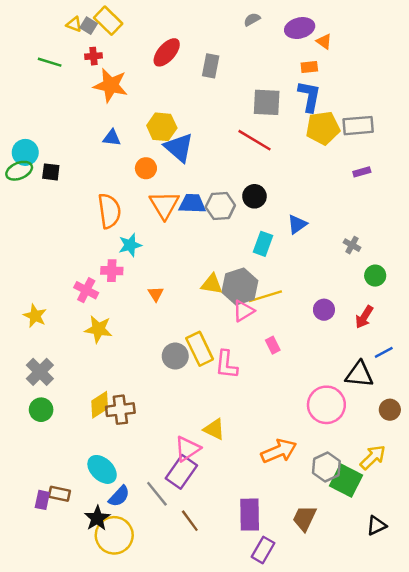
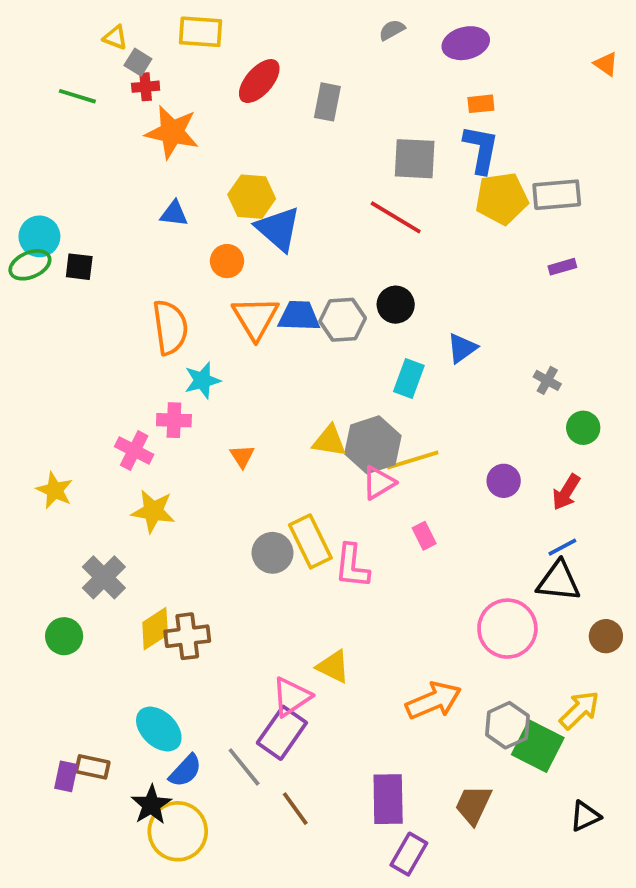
yellow rectangle: (108, 21) -> (200, 32), moved, turned -40
gray square: (89, 26) -> (138, 62), moved
orange triangle: (324, 41) -> (606, 64), moved
blue line: (384, 352) -> (562, 547), moved
gray cross: (40, 372) -> (104, 577), moved

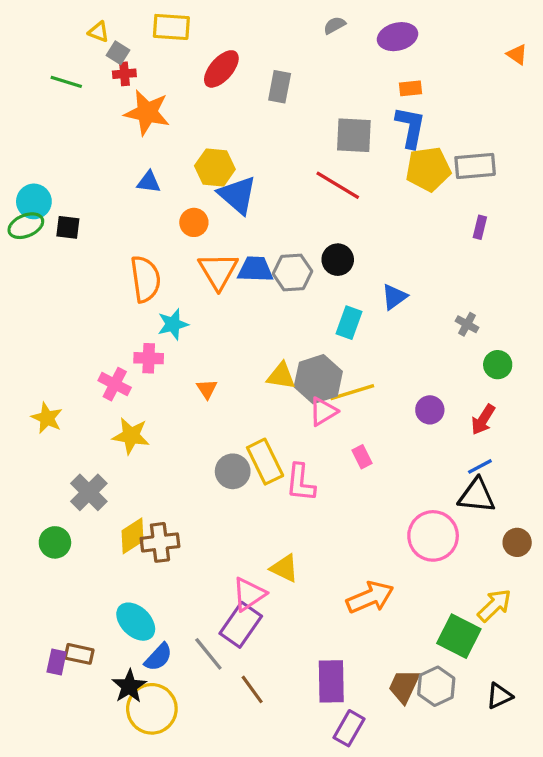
purple rectangle: (562, 267) -> (480, 227), turned -60
gray hexagon: (507, 725) -> (436, 686), moved

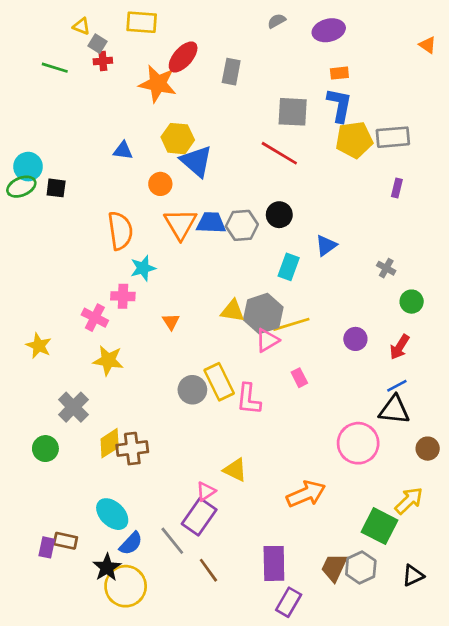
orange star: (147, 113) -> (158, 84), moved
pink triangle: (249, 594) -> (206, 491), size x0.7

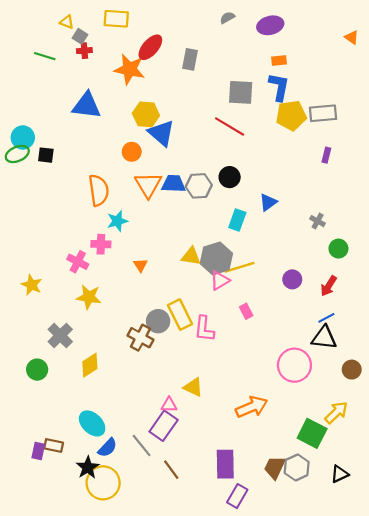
blue triangle: (123, 151) -> (87, 106), moved, size x1.8
brown cross: (132, 449) -> (140, 338), moved, turned 35
pink triangle: (206, 491) -> (169, 405), turned 35

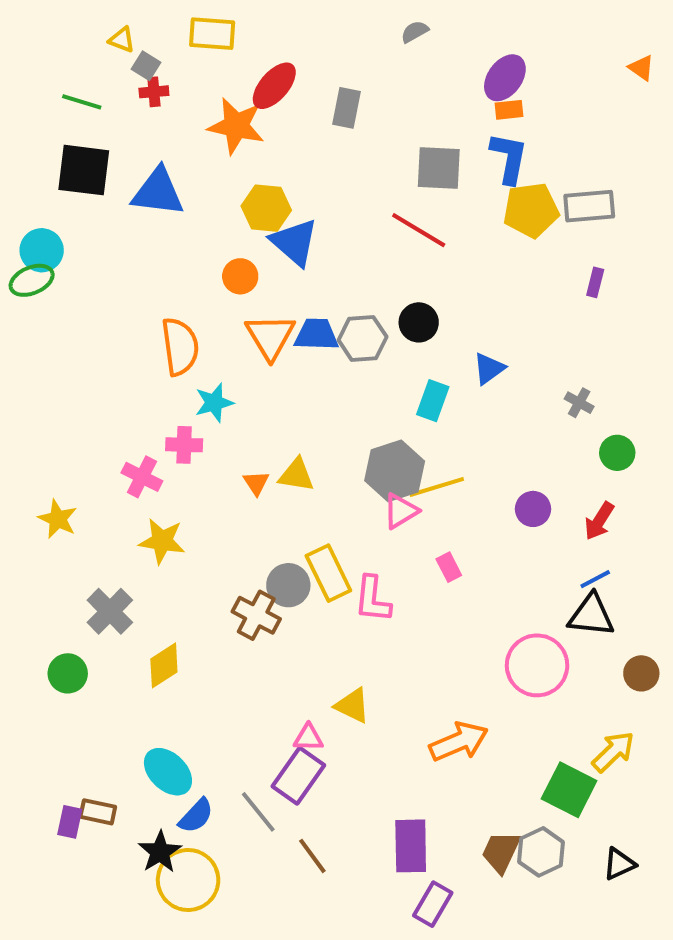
purple ellipse: (270, 25) -> (505, 78), moved, turned -40
black square: (46, 155) -> (84, 170), moved, size x1.8
yellow triangle: (191, 256) -> (296, 475), moved

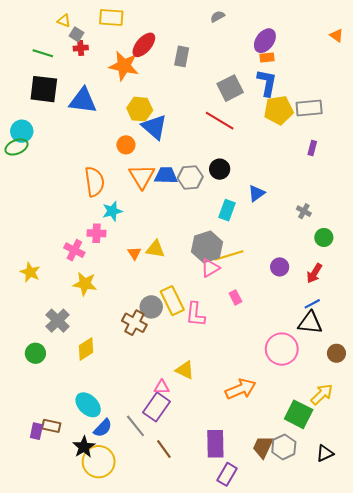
gray square: (439, 168) -> (230, 88), turned -30

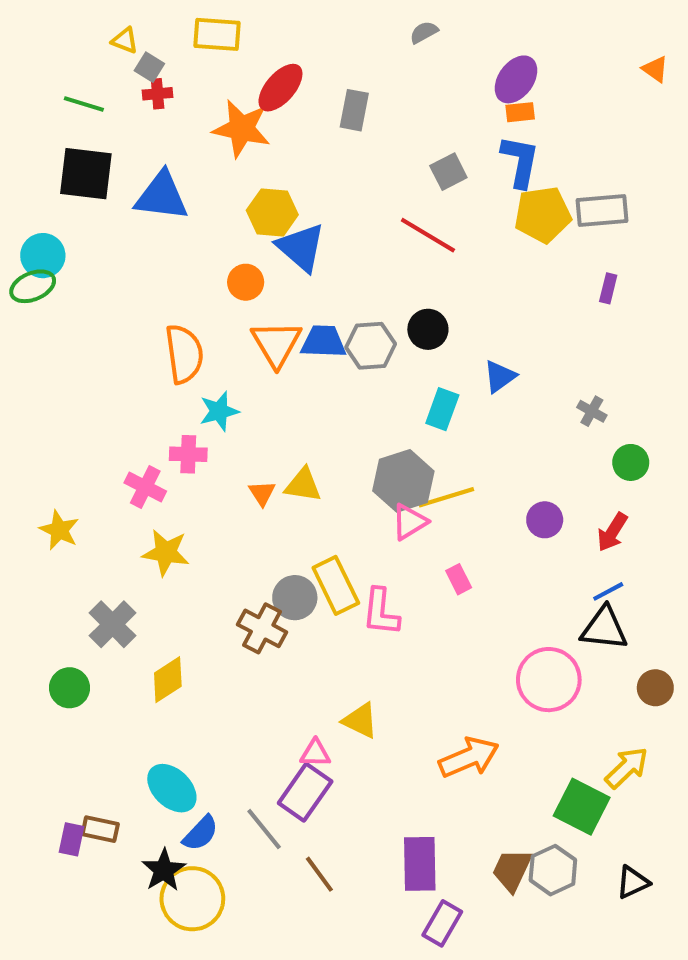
gray square: (230, 88) -> (448, 172), size x0.7

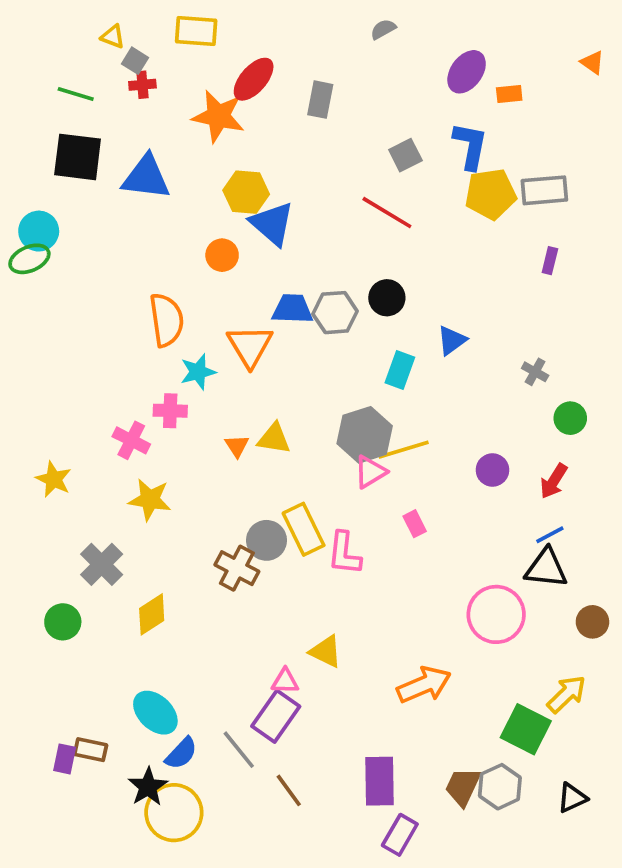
orange rectangle: (520, 112) -> (509, 94), moved
orange triangle: (276, 344) -> (250, 346), moved

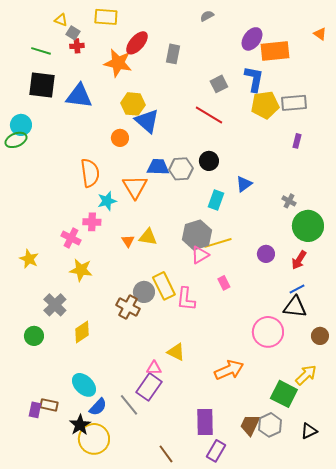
orange rectangle: (509, 94) -> (275, 51), size x2.0
green circle: (570, 418) -> (308, 226), size x1.8
brown line: (289, 790) -> (166, 454), moved

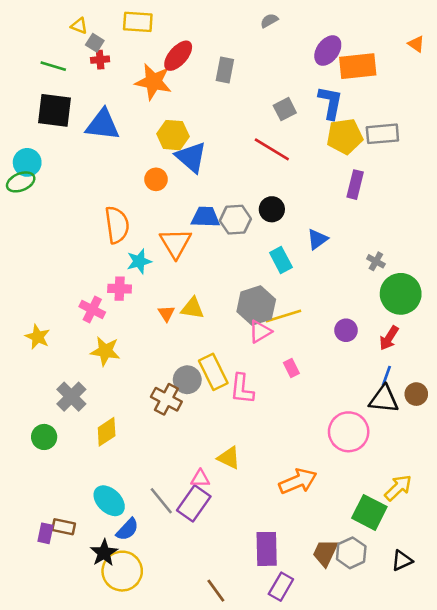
purple rectangle: (297, 141) -> (355, 185), moved, size x1.5
cyan rectangle: (216, 200) -> (281, 260), turned -48
blue line: (297, 289) -> (386, 376), turned -42
brown circle: (320, 336) -> (416, 394), moved
gray line: (129, 405) -> (161, 501), moved

